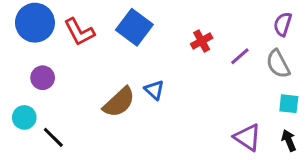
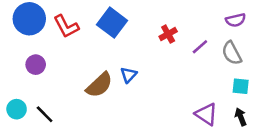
purple semicircle: (283, 24) -> (236, 20), turned -120
blue triangle: (154, 90) -> (129, 75), turned 30
cyan circle: (24, 117) -> (17, 109), moved

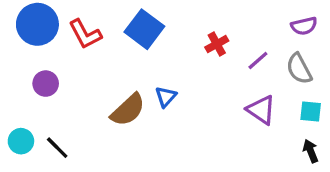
purple triangle: (206, 114) -> (261, 110), moved

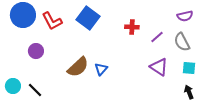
red cross: (217, 44) -> (132, 27), turned 32
purple circle: (46, 84) -> (36, 51), moved
blue triangle: (166, 97) -> (101, 69), moved

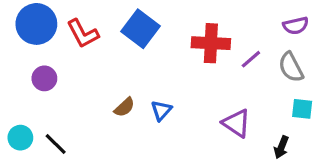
red cross: (132, 27) -> (211, 43), size x1.6
purple circle: (36, 51) -> (44, 78), moved
brown semicircle: (78, 67) -> (124, 107), size x0.6
purple triangle: (159, 67) -> (236, 123), moved
black arrow: (189, 92) -> (281, 147), moved, turned -136

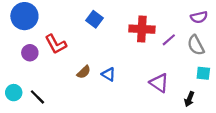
blue square: (140, 29) -> (95, 19), size x0.7
red L-shape: (83, 34) -> (56, 44), moved
blue triangle: (161, 110) -> (109, 74), turned -40

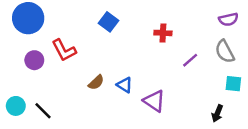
red cross: (142, 29) -> (163, 33), size x0.6
purple line: (169, 40) -> (190, 60), moved
purple triangle: (159, 83) -> (154, 101), moved

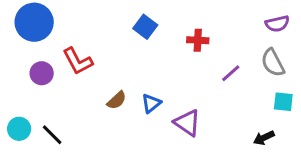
blue square: (109, 22) -> (145, 27), moved
blue triangle: (125, 85) -> (151, 103), turned 49
black arrow: (217, 113) -> (264, 138), turned 42

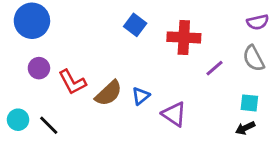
red cross: (198, 40) -> (184, 37), size x1.6
red L-shape: (78, 61) -> (72, 82), moved
brown semicircle: (117, 100) -> (109, 93), size x1.5
cyan square: (283, 102) -> (249, 103), moved

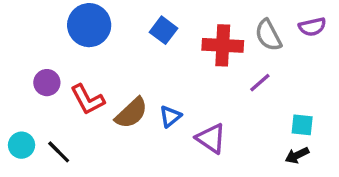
blue circle: (32, 21) -> (89, 25), moved
gray semicircle: (254, 58) -> (268, 35), moved

